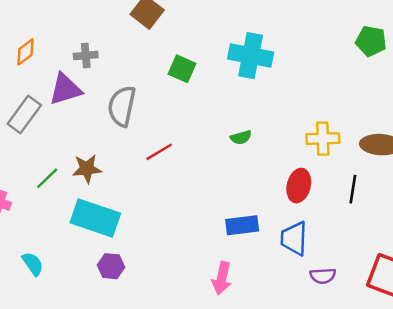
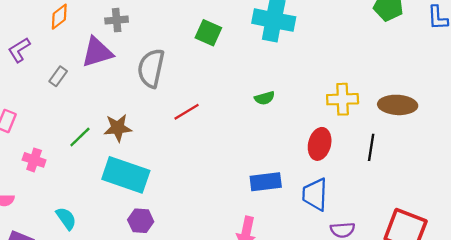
gray rectangle: (24, 115) -> (58, 76), size x0.6

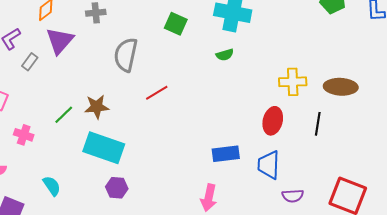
purple triangle: (97, 52) -> (60, 41), moved, turned -32
gray rectangle: (58, 76) -> (30, 62), moved
green semicircle: (265, 98) -> (225, 55), moved

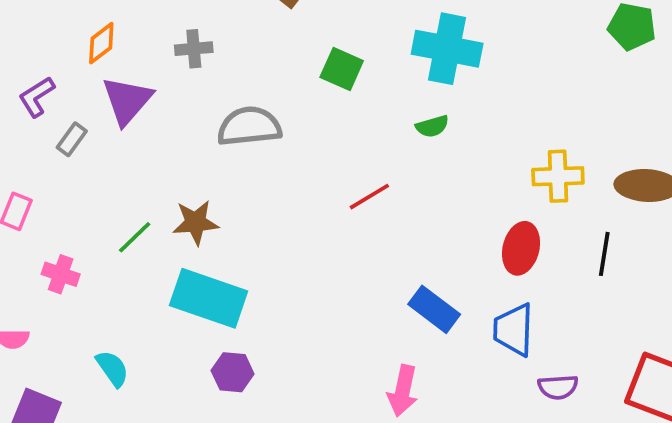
gray semicircle: (126, 55) -> (249, 126), turned 72
red line: (157, 93) -> (369, 197), moved
blue rectangle: (226, 154) -> (434, 309), turned 44

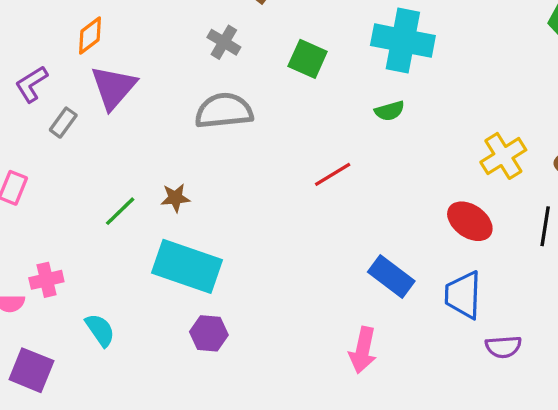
gray cross: (194, 49) -> (224, 42), moved, turned 36
yellow cross: (558, 176) -> (503, 156), turned -30
brown star: (196, 222) -> (175, 198), size x0.7
red ellipse: (521, 248) -> (470, 221), turned -69
pink cross: (61, 274) -> (46, 280), moved, turned -32

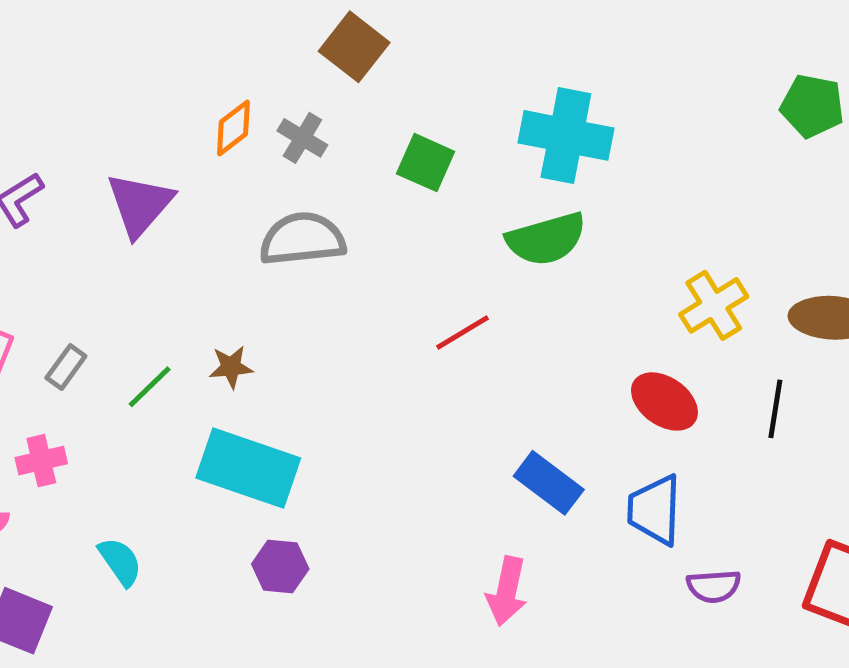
orange diamond: (90, 36) -> (233, 128), moved
green semicircle: (390, 111) -> (546, 239), size x1.8
gray rectangle: (63, 123) -> (66, 367), moved
pink cross: (46, 280) -> (41, 461), moved

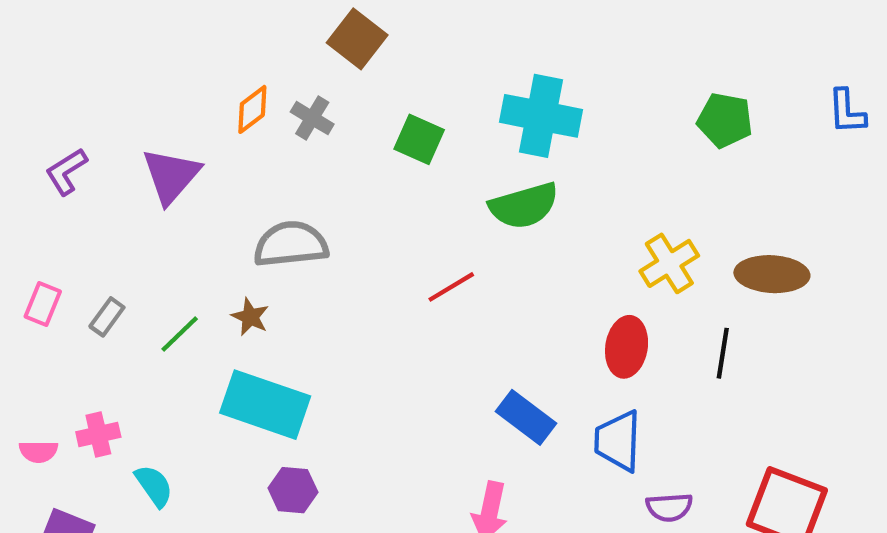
green pentagon: (812, 106) -> (725, 120), moved
gray semicircle: (302, 239) -> (291, 244), moved
brown star: (231, 367) -> (250, 317), turned 30
red ellipse: (664, 401) -> (627, 347), turned 64
pink cross: (41, 461) -> (98, 434), moved

